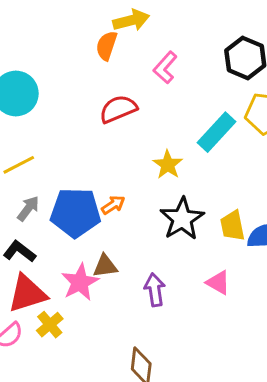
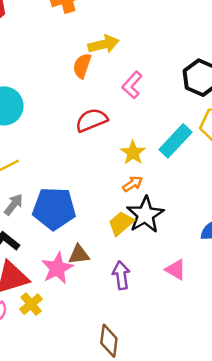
yellow star: (168, 165) -> (133, 153), moved
orange arrow: (113, 205) -> (133, 184), moved
yellow trapezoid: (233, 226) -> (121, 223), moved, turned 60

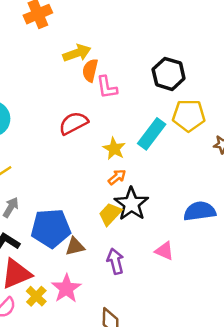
orange semicircle: (82, 66) -> (90, 70), moved
pink L-shape: (132, 85) -> (107, 87), turned -45
blue pentagon: (54, 208) -> (51, 228), moved
pink star: (57, 268) -> (66, 288), moved

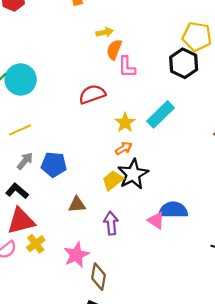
yellow arrow: (77, 53) -> (105, 32), size x0.7
yellow pentagon: (189, 115) -> (197, 37), moved
blue semicircle: (200, 211) -> (173, 210), moved
blue pentagon: (51, 228) -> (54, 165), moved, size x0.7
pink star: (66, 288) -> (76, 255), moved

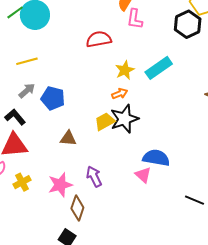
pink triangle: (156, 221) -> (143, 175), moved
purple arrow: (111, 223) -> (94, 176), moved, turned -30
yellow cross: (36, 244) -> (22, 182), moved

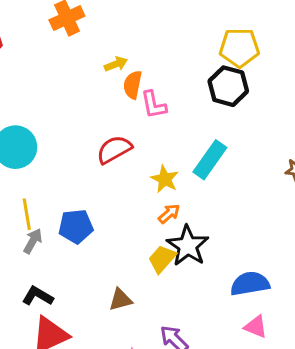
yellow line: (27, 61) -> (27, 214), turned -65
gray arrow: (27, 91) -> (33, 241), moved
blue pentagon: (53, 98) -> (76, 226), moved
pink triangle: (143, 175) -> (256, 327), moved

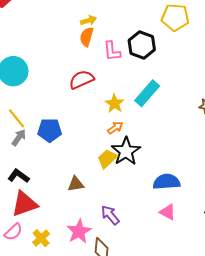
orange semicircle: (133, 85) -> (87, 37), moved
black hexagon: (228, 86) -> (142, 45), moved
yellow line: (27, 214) -> (17, 118), turned -35

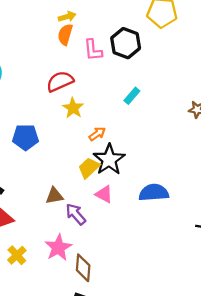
cyan rectangle: (147, 93) -> (132, 96), size x0.6
yellow star: (115, 104) -> (73, 108), moved
pink triangle: (168, 212) -> (104, 194), moved
purple arrow: (110, 215) -> (76, 214), moved

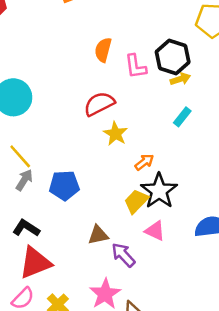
yellow arrow: (67, 17) -> (180, 79), moved
blue pentagon: (25, 137) -> (64, 185), moved

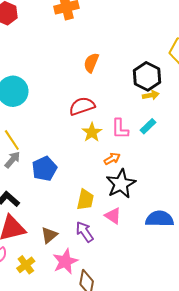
pink L-shape: (136, 66) -> (120, 129), moved
blue pentagon: (64, 185) -> (44, 169), turned -30
yellow trapezoid: (136, 201) -> (85, 200), moved, turned 140
brown triangle: (98, 235) -> (49, 235), moved, turned -36

